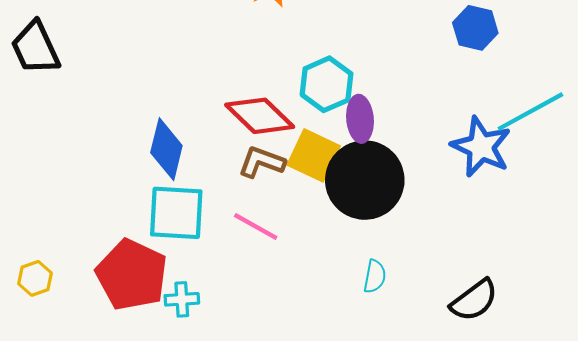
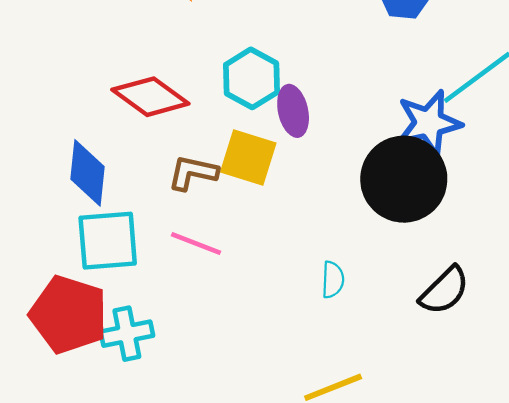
red diamond: (260, 116) -> (150, 97), moved
blue star: (481, 147) -> (429, 123), turned -30
black circle: (365, 180) -> (404, 179), moved
cyan cross: (182, 299) -> (127, 334), size x1.4

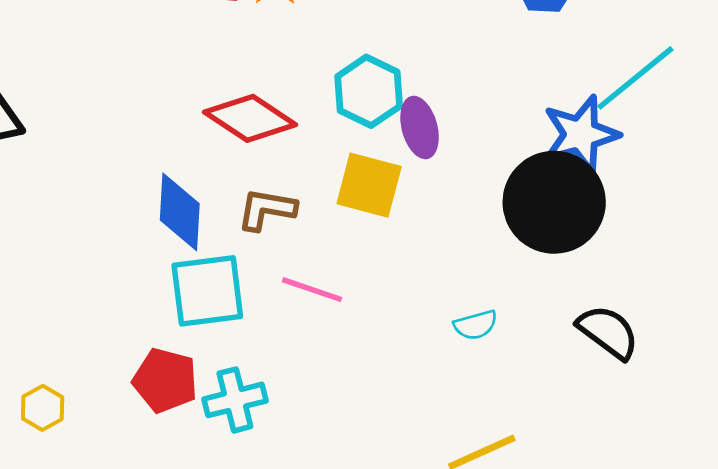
brown L-shape: (193, 173) -> (267, 209), moved
cyan semicircle: (333, 280) -> (476, 325), turned 75
black semicircle: (444, 291) -> (608, 332), turned -96
red pentagon: (69, 315) -> (165, 380), size x0.7

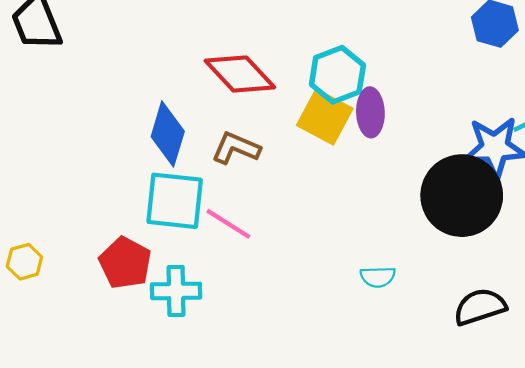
yellow square: (369, 185) -> (325, 117), moved
pink line: (312, 290) -> (228, 224), moved
black semicircle: (608, 332) -> (480, 307), turned -68

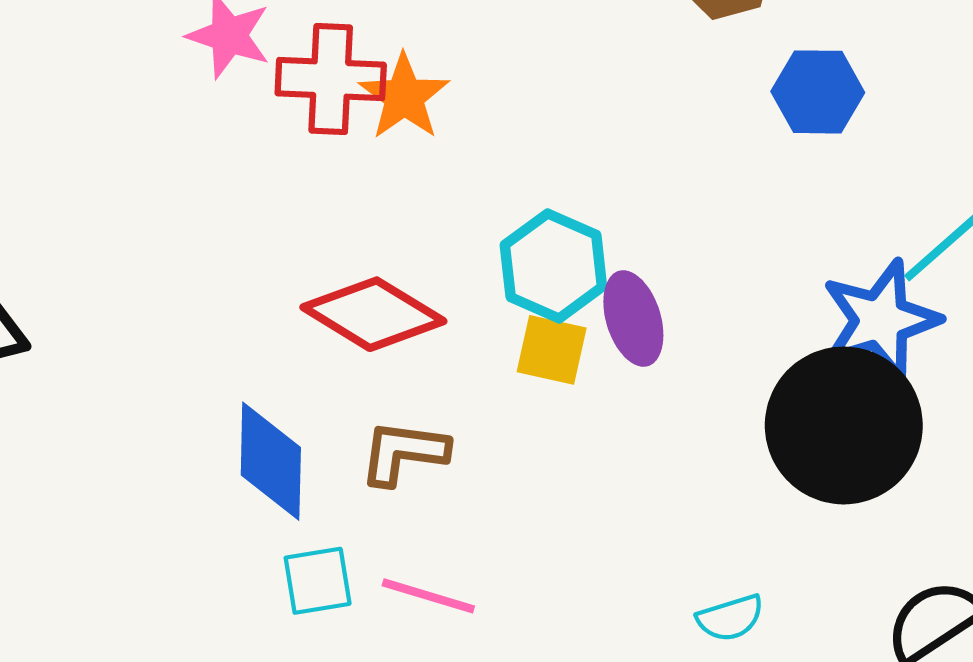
yellow square: (325, 117) -> (552, 350), size x0.7
cyan square: (175, 201) -> (318, 581), size x0.6

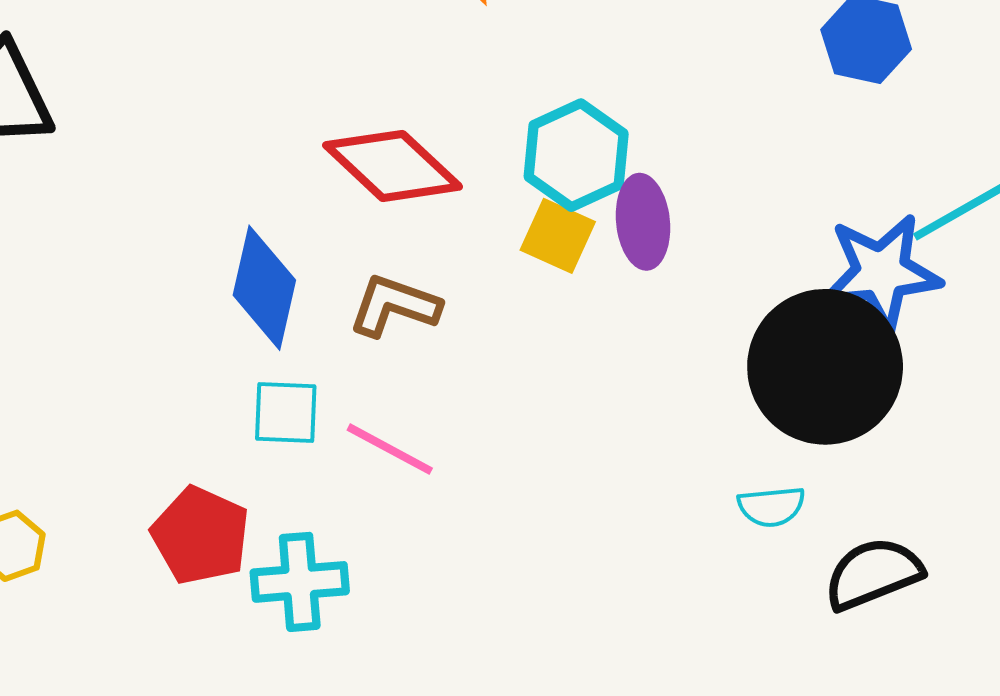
cyan semicircle: (730, 618) -> (771, 506), moved

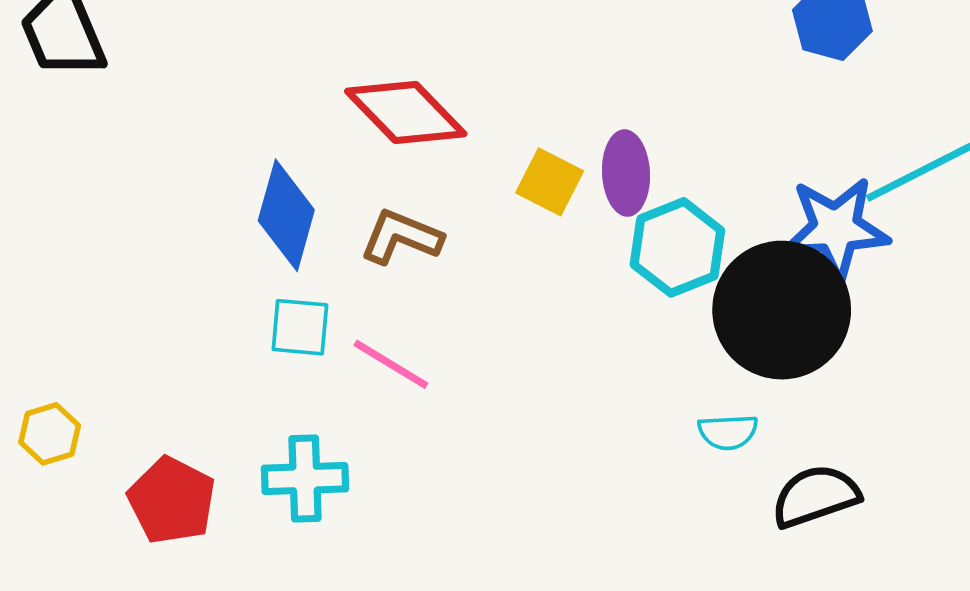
cyan hexagon: (576, 155) -> (677, 247), moved
red pentagon: (201, 535) -> (172, 500), moved

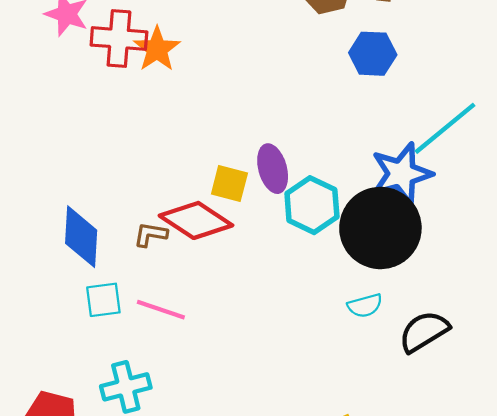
red diamond: (406, 113) -> (196, 220), moved
brown L-shape: (401, 237) -> (151, 234), size x0.7

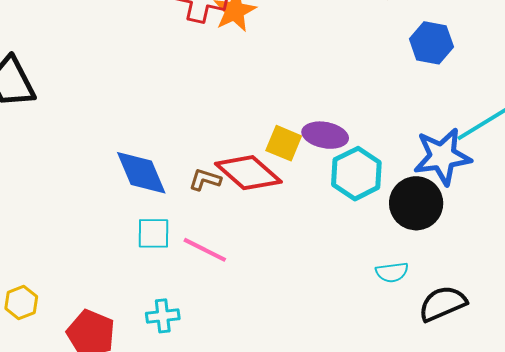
purple ellipse: (273, 169) -> (325, 135), turned -72
black circle: (380, 228) -> (416, 203), size x0.7
blue diamond: (81, 237) -> (141, 173), turned -34
cyan cross: (126, 387) -> (163, 316), size x0.7

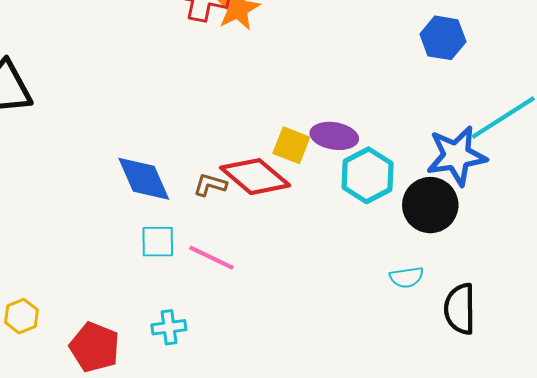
black semicircle: (443, 304) -> (460, 309), turned -66

